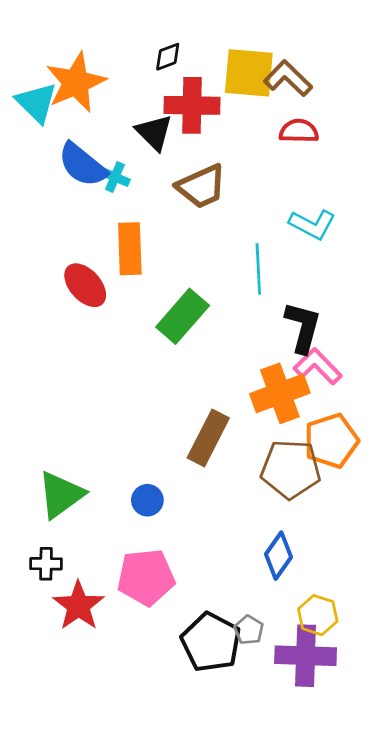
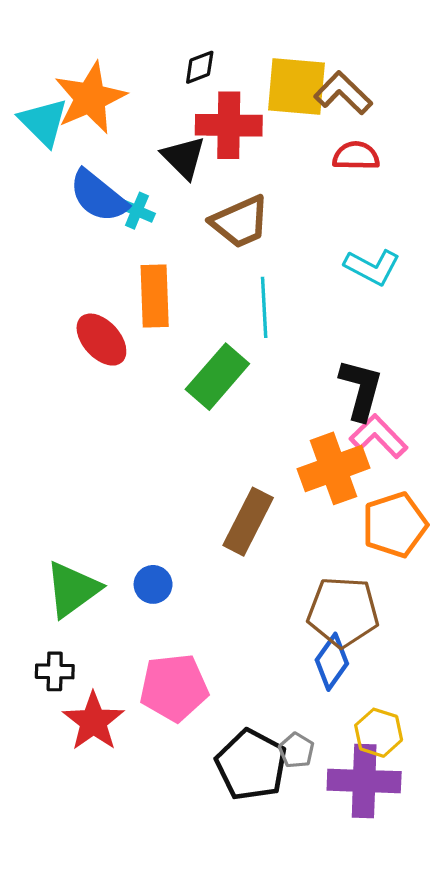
cyan line: (258, 269) -> (264, 307), moved
brown pentagon: (291, 469) -> (343, 612), moved
blue circle: (147, 500) -> (153, 584), moved

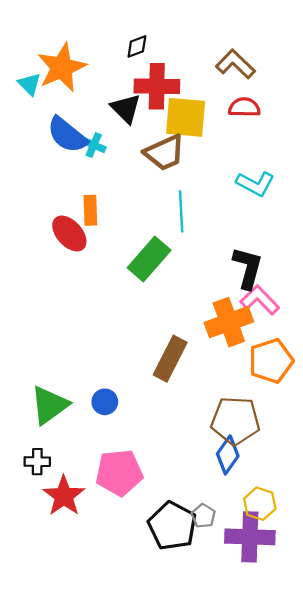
yellow square: (296, 87) -> (186, 117), moved
cyan triangle: (43, 122) -> (29, 84), size x0.7
orange rectangle: (155, 296) -> (90, 210), moved, size x0.7

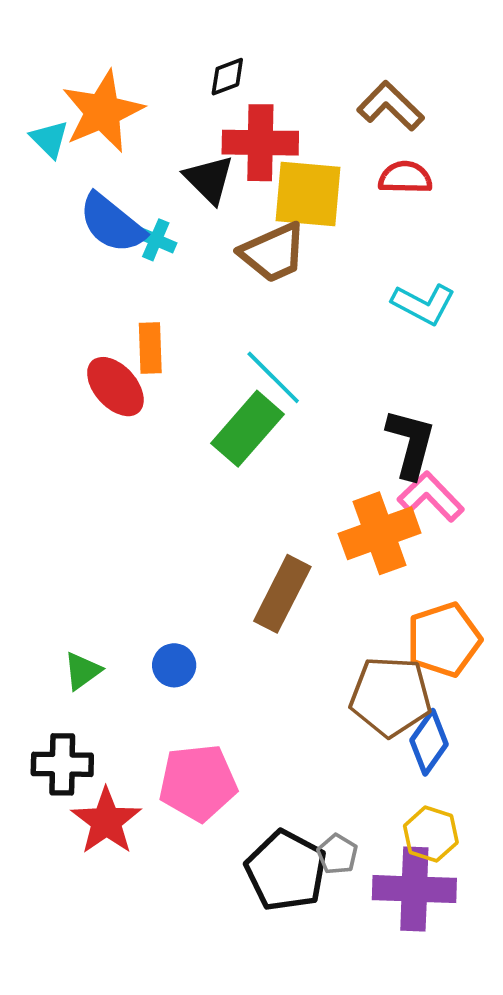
cyan line: (181, 211) -> (273, 377), moved, turned -42
orange pentagon: (271, 361) -> (444, 640), moved
green triangle: (49, 405) -> (82, 671), size x0.6
blue diamond: (228, 455) -> (429, 742), moved
black cross: (37, 462) -> (62, 764), size x1.4

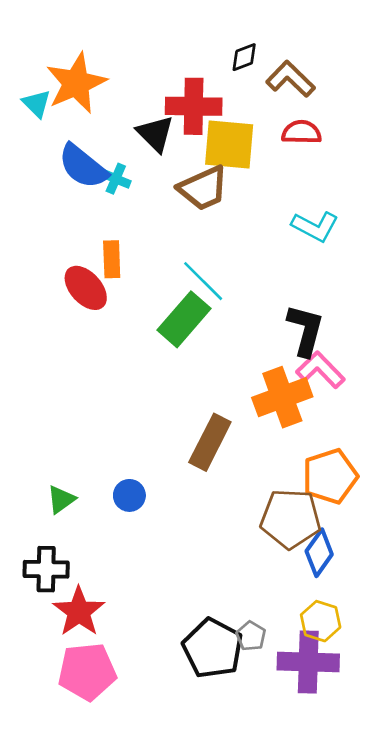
black diamond: (227, 77) -> (244, 57), moved
pink pentagon: (198, 783) -> (87, 672), moved

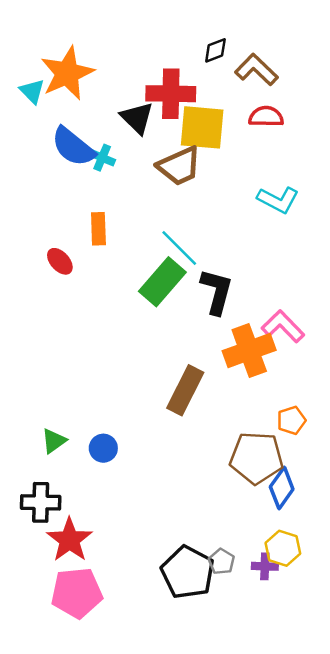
red ellipse: (86, 288) -> (60, 261), moved, size x0.7
black L-shape: (306, 330) -> (217, 291), moved
orange pentagon: (330, 476) -> (291, 420), size x0.6
blue circle: (129, 495) -> (103, 448), moved
purple cross: (308, 662) -> (265, 566), moved, size x0.5

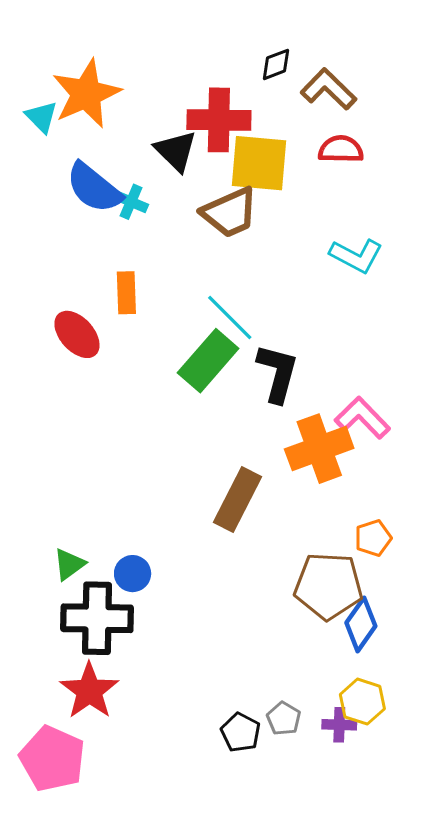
red ellipse: (60, 261) -> (77, 334), size x1.4
black cross: (41, 502) -> (97, 618), moved, size x1.4
black pentagon: (188, 572) -> (241, 732), size x0.6
pink pentagon: (77, 593) -> (52, 759), moved, turned 30

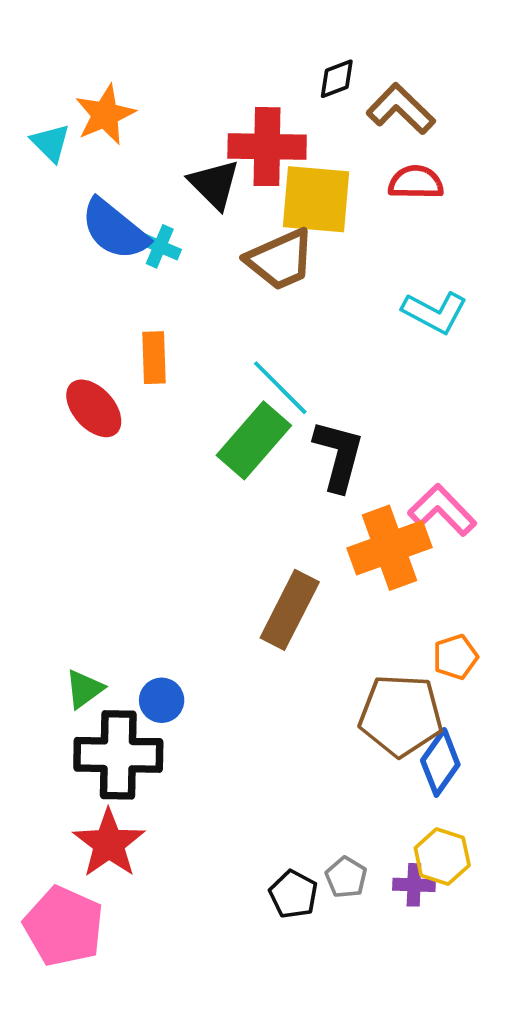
orange star: (86, 94) -> (105, 115), size x0.7

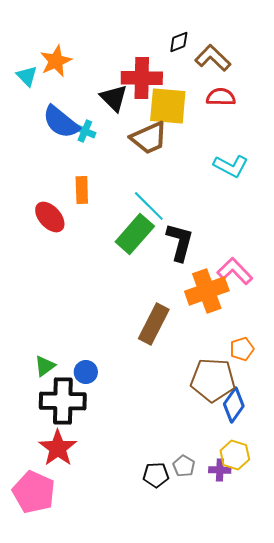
black pentagon: (293, 894) -> (156, 475), turned -30

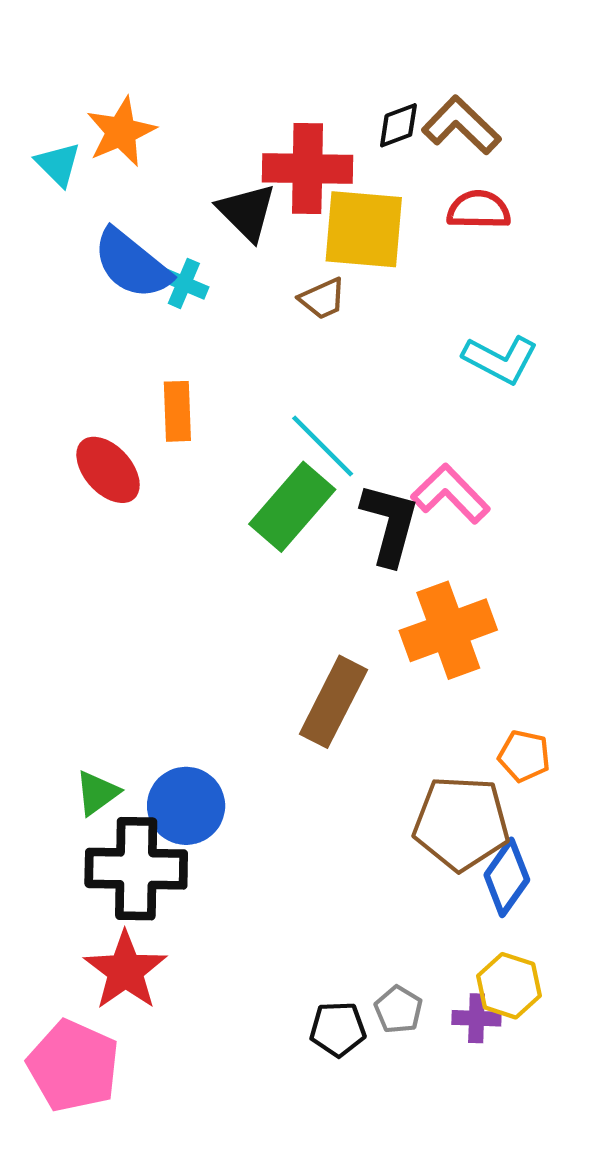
black diamond: (179, 42) -> (398, 125), moved
brown trapezoid: (149, 138) -> (323, 299), size x0.6
pink L-shape: (235, 271) -> (450, 494), moved
orange pentagon: (242, 349) -> (524, 756), turned 30
blue circle: (86, 372) -> (186, 806), size x1.5

